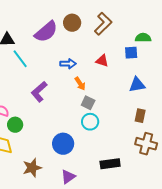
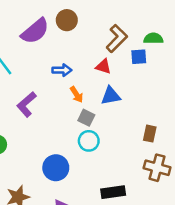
brown L-shape: (103, 24) -> (117, 38), moved
blue triangle: (137, 85) -> (111, 96), moved

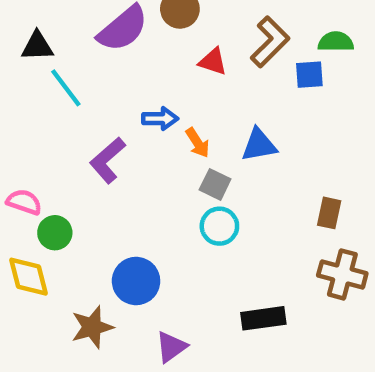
red triangle: (103, 66) -> (213, 62), moved
blue arrow: (62, 70) -> (160, 119), moved
blue circle: (56, 168) -> (136, 281), moved

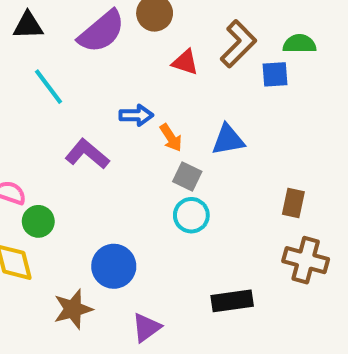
black triangle: (37, 46) -> (28, 25), moved
purple L-shape: (107, 160) -> (87, 154), turned 81

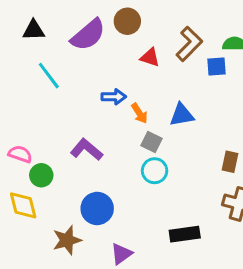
purple L-shape: (87, 154) -> (87, 150), moved

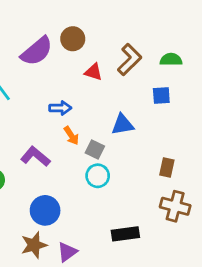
blue square: (216, 67) -> (161, 96), moved
orange arrow: (139, 113) -> (71, 136), moved
brown star: (67, 240) -> (34, 245), moved

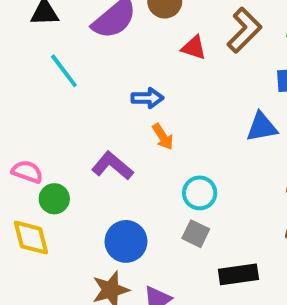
blue triangle: (123, 125) -> (262, 127), moved
gray square: (95, 149) -> (196, 234), moved

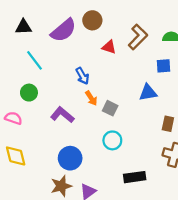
blue arrow: (147, 98) -> (82, 76), turned 60
cyan circle: (200, 193) -> (112, 140), moved
green circle: (54, 199) -> (29, 93), moved
gray square: (196, 234) -> (110, 108), moved

